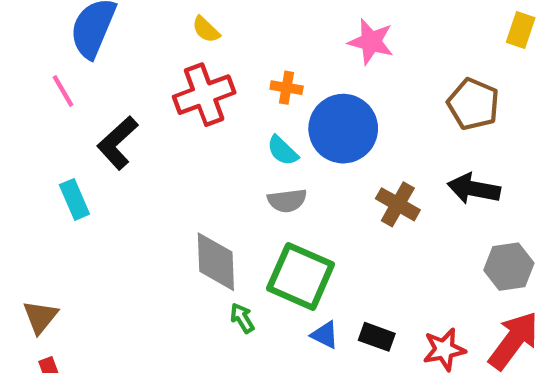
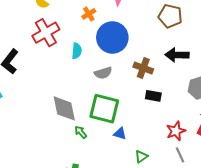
orange cross: (287, 88) -> (89, 14), moved, turned -32
cyan semicircle: (283, 151) -> (77, 51), moved, turned -119
gray semicircle: (287, 201) -> (103, 73), moved
black rectangle: (377, 337) -> (153, 96), moved

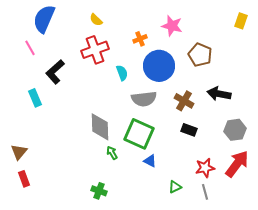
brown pentagon: (170, 16) -> (200, 55), moved
cyan semicircle: (77, 51) -> (122, 73), turned -35
gray semicircle: (103, 73) -> (144, 99), size x1.4
green triangle: (141, 156) -> (175, 187), moved

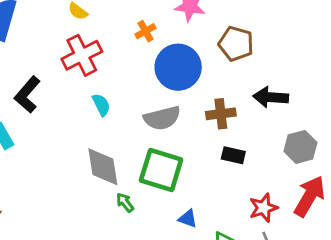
cyan semicircle: (122, 73) -> (101, 105), moved
brown cross: (184, 101) -> (221, 114), turned -30
blue triangle: (150, 161) -> (188, 219), moved

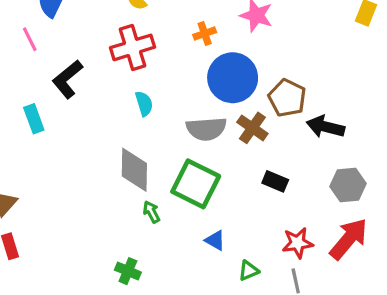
brown pentagon: (236, 44) -> (287, 98), moved
brown cross: (221, 114) -> (252, 128), moved, turned 32

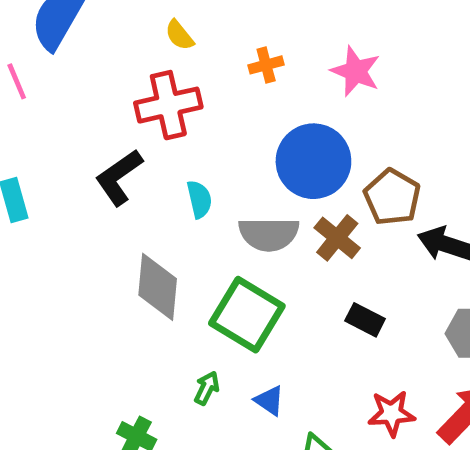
orange cross: (205, 34) -> (266, 65), moved
black L-shape: (67, 79) -> (119, 177), moved
cyan semicircle: (144, 104) -> (199, 199), moved
green arrow: (151, 212) -> (207, 388), moved, turned 50

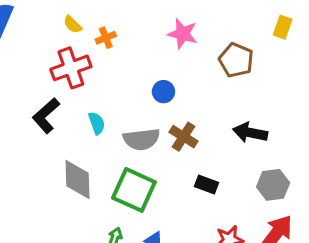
orange cross: (266, 65) -> (106, 38), moved
blue circle: (313, 161) -> (163, 92), size x0.5
brown pentagon: (392, 197) -> (236, 60), moved

